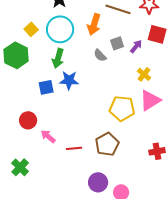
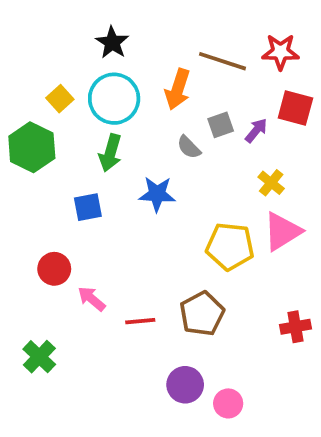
blue star: (69, 80) -> (157, 194), moved

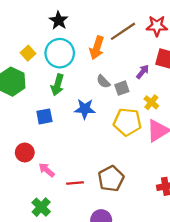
brown line: (223, 61) -> (123, 31), turned -52
gray square: (221, 125) -> (122, 88), moved
yellow pentagon: (230, 246) -> (127, 122), moved
green cross: (39, 357) -> (41, 207), moved

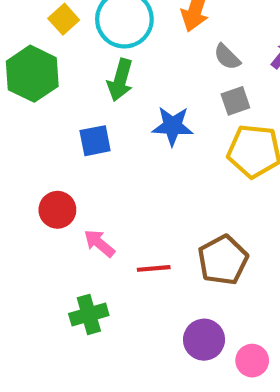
gray semicircle: (103, 82) -> (227, 57), moved
gray square: (122, 88) -> (235, 101), moved
green cross: (41, 207) -> (89, 314), turned 30

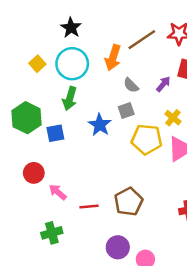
green hexagon: (32, 74) -> (27, 118), moved
gray square: (235, 101) -> (126, 110), moved
blue star: (173, 126) -> (100, 125), turned 30

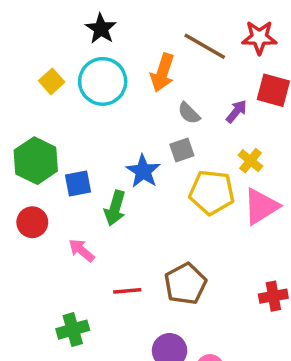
brown line: (142, 40) -> (205, 46), turned 64
green arrow: (70, 98) -> (115, 208), moved
red circle: (34, 173) -> (32, 222), moved
pink arrow: (58, 192) -> (82, 250), moved

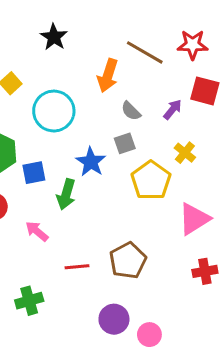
cyan circle: (103, 81) -> (54, 111), moved
yellow pentagon: (212, 192) -> (151, 180), turned 30
pink triangle: (261, 206) -> (194, 219), moved

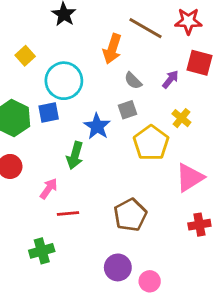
blue square: (34, 173) -> (49, 113), moved
pink arrow: (37, 231) -> (49, 189), turned 85
red line: (77, 267) -> (68, 214), moved

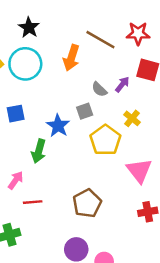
cyan circle: (64, 81) -> (25, 64), moved
gray semicircle: (133, 81) -> (99, 89), moved
pink triangle: (190, 178) -> (139, 171), turned -36

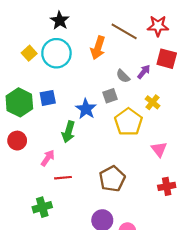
pink triangle: (139, 171) -> (159, 149), size x0.7

